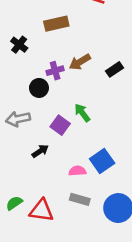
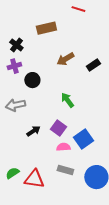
purple cross: (55, 71) -> (14, 66), moved
purple square: (60, 125) -> (58, 128), moved

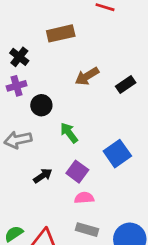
green arrow: (67, 100) -> (69, 133), moved
blue square: (83, 139) -> (117, 154), moved

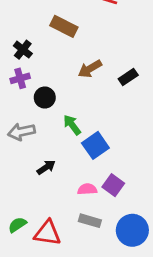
brown rectangle: (61, 33) -> (64, 26), turned 40
blue square: (117, 154) -> (95, 145), moved
purple square: (77, 172) -> (113, 185), moved

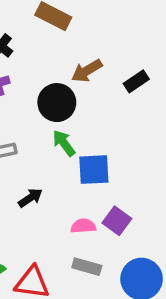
black circle: (45, 98) -> (57, 103), moved, size x1.4
blue square: (95, 145) -> (94, 170), turned 32

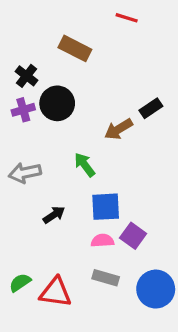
brown arrow: (87, 71) -> (119, 129), moved
black circle: (57, 103) -> (57, 103), moved
blue square: (94, 170) -> (106, 207), moved

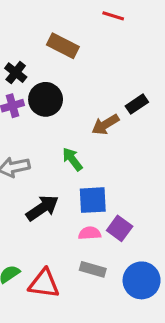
black arrow: (54, 215) -> (42, 208), size x1.5

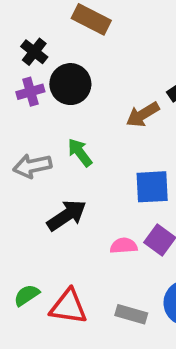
green arrow: (72, 159) -> (80, 153), moved
blue square: (93, 200) -> (152, 187), moved
gray rectangle: (93, 269) -> (131, 314), moved

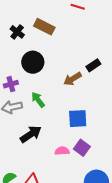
black cross: (34, 52) -> (17, 32), moved
purple cross: (30, 92) -> (11, 84), moved

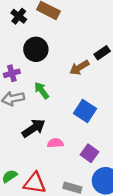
blue square: (78, 119) -> (85, 111), turned 36
purple square: (82, 148) -> (90, 153), moved
pink semicircle: (62, 151) -> (55, 143), moved

